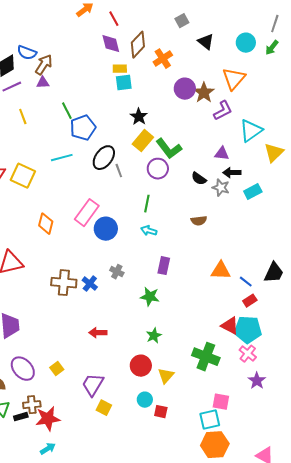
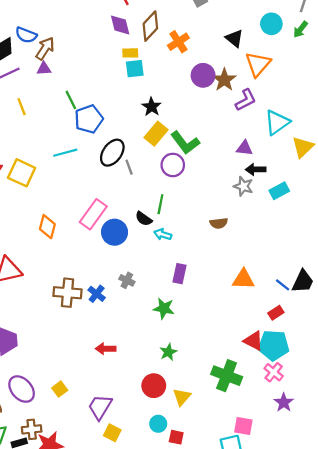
black triangle: (206, 42) -> (234, 38), moved
black semicircle: (199, 179) -> (144, 219), moved
blue line: (246, 282) -> (283, 285), moved

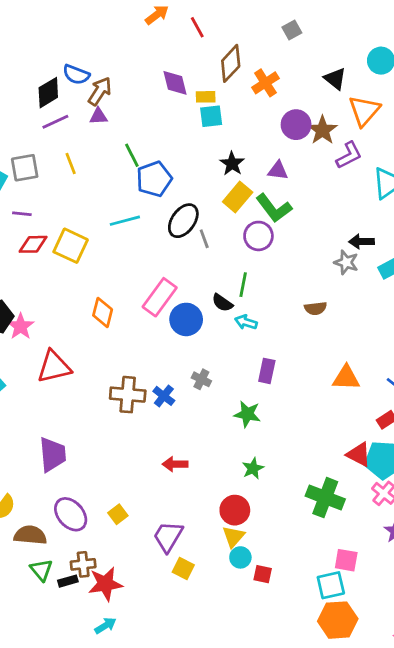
purple diamond: (120, 25) -> (175, 83), moved
purple triangle: (244, 148) -> (278, 171), moved
yellow triangle: (182, 397) -> (233, 537), moved

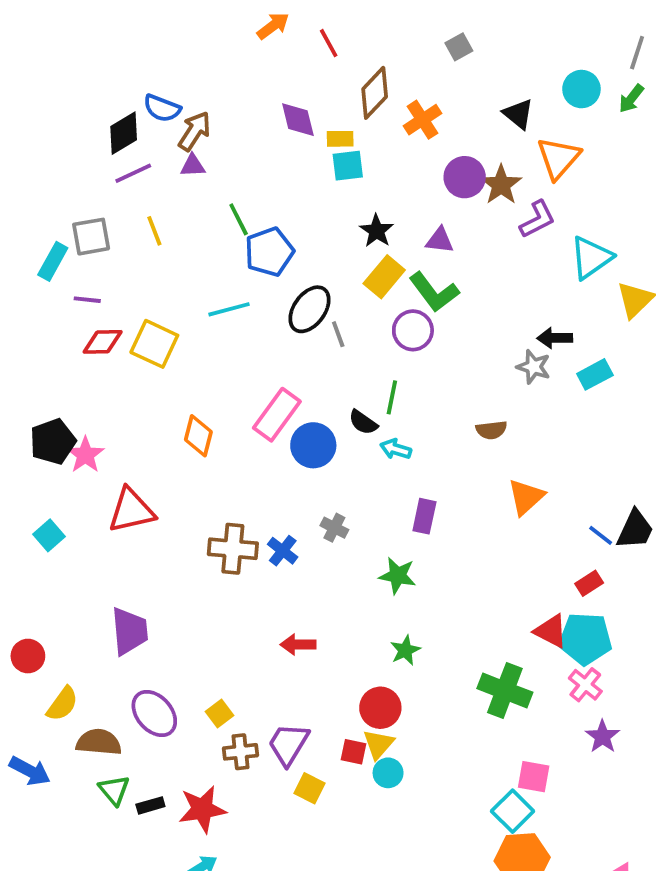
orange triangle: (346, 378) -> (526, 497), moved, turned -44
brown cross: (83, 564) -> (241, 752), moved
red square: (263, 574) -> (354, 752), moved
cyan square: (331, 585) -> (513, 811), turned -32

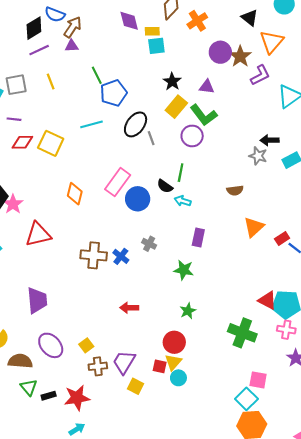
red rectangle: (589, 583) -> (282, 239), moved
pink cross: (585, 685) -> (286, 330), turned -30

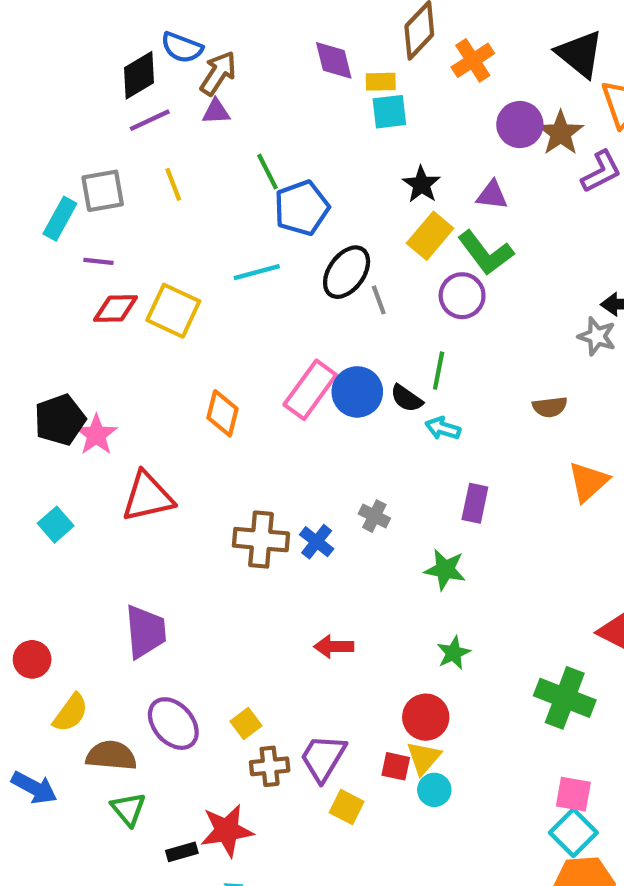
black triangle: (250, 18) -> (580, 54), size x1.4
blue circle: (138, 199) -> (357, 392), moved
pink square: (258, 380) -> (573, 794), moved
black rectangle: (49, 396) -> (182, 852), moved

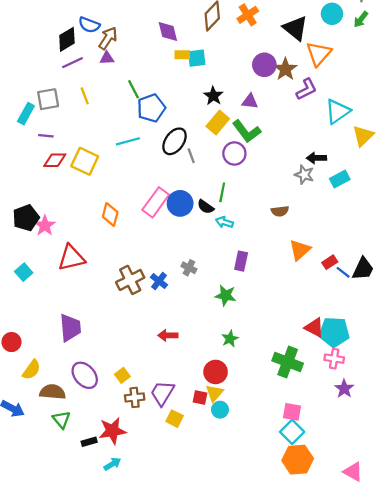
orange cross: (473, 60) -> (248, 15), moved
yellow rectangle: (381, 82) -> (182, 55), moved
brown cross: (261, 540) -> (130, 280), turned -32

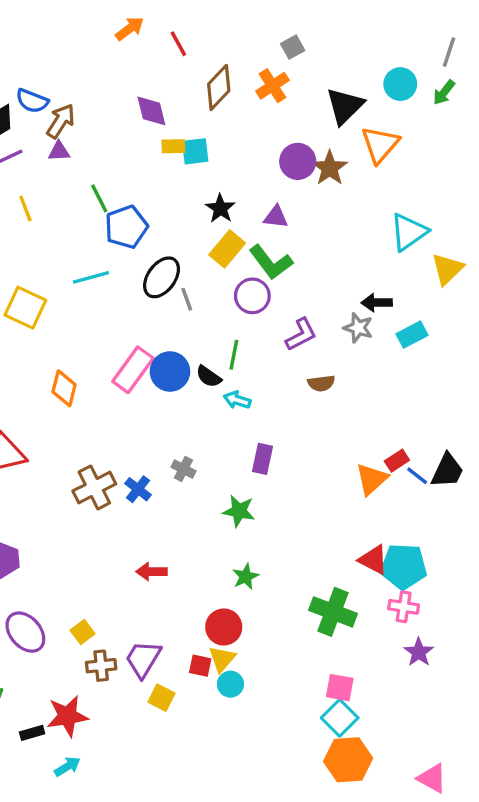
black triangle: (295, 28) -> (345, 106), turned 36
purple L-shape: (306, 89) -> (301, 335), moved
orange triangle: (300, 250) -> (372, 479), moved

